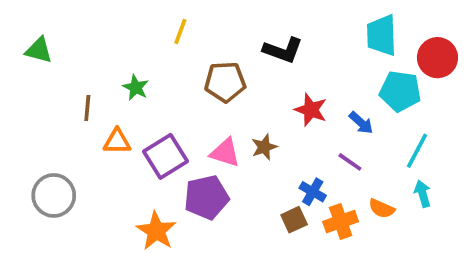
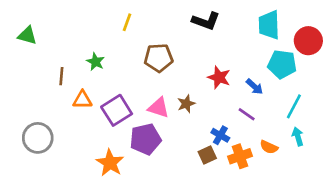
black L-shape: (283, 50) -> (206, 21), moved

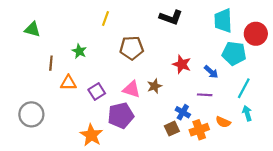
green triangle: (27, 35) -> (32, 29), moved
purple square: (117, 110) -> (97, 92), size x0.7
purple line: (247, 114) -> (205, 95), turned -32

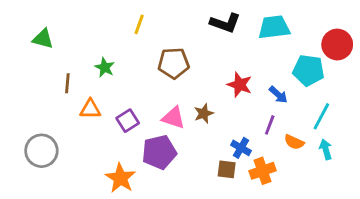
cyan trapezoid: (223, 21) -> (274, 27), moved, turned 85
purple line: (205, 95) -> (270, 125), turned -72
orange semicircle: (223, 122) -> (294, 142), moved
brown square: (172, 129) -> (227, 169), turned 32

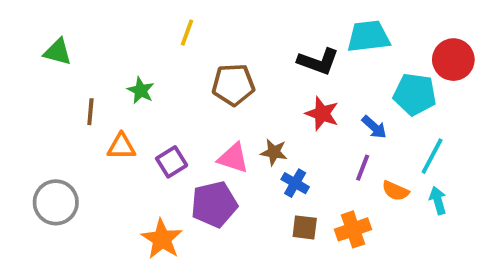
black L-shape: (225, 23) -> (318, 61), moved
brown star: (204, 113) -> (274, 152), turned 30
blue cross: (241, 148) -> (295, 183), moved

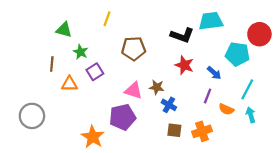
green triangle: (58, 52) -> (64, 30), moved
purple square: (172, 162) -> (95, 72), moved

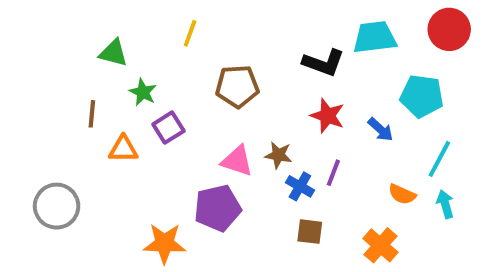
red circle: (259, 34) -> (449, 29), moved
purple line: (208, 96) -> (333, 173), moved
orange cross: (202, 131) -> (380, 245), moved, turned -30
orange star: (93, 137) -> (165, 243), turned -30

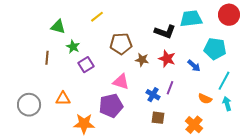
yellow line: (190, 33) -> (97, 17), turned 32
orange triangle: (123, 149) -> (63, 99), moved
brown star: (278, 155) -> (142, 60), moved

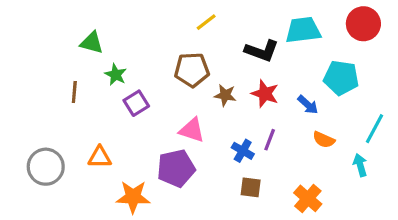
yellow line: (97, 17) -> (206, 22), moved
cyan line: (224, 81) -> (375, 129), moved
orange semicircle: (205, 99) -> (324, 140), moved

